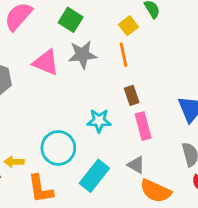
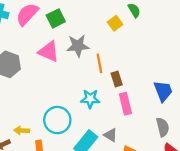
green square: (71, 20) -> (56, 18), moved, turned 30
orange line: (124, 55) -> (99, 63), moved
gray triangle: (136, 165) -> (111, 135), moved

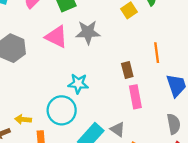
orange line: (99, 63) -> (157, 53), moved
cyan star: (90, 99) -> (78, 84), moved

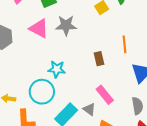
pink rectangle: (135, 97) -> (105, 95), moved, turned -30

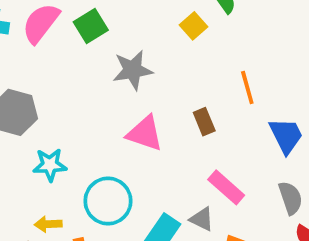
pink triangle: (39, 29) -> (145, 133), moved
cyan star: (57, 69) -> (50, 165), moved

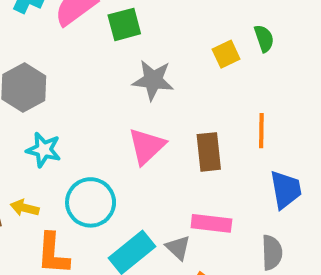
brown rectangle: (204, 122) -> (209, 152), size x1.4
pink triangle: (145, 133) -> (147, 146), turned 42
pink rectangle: (226, 187) -> (211, 223), turned -51

